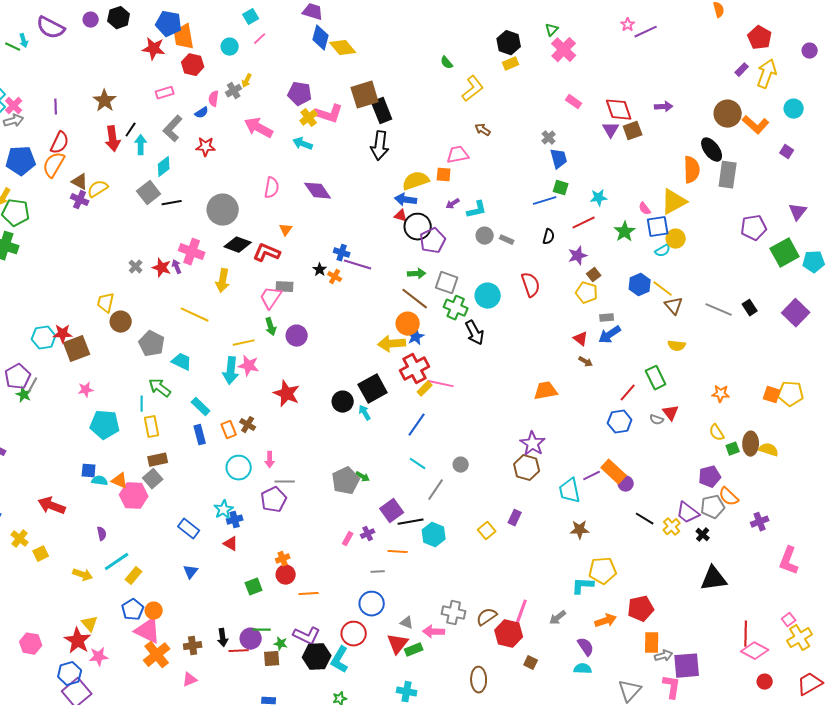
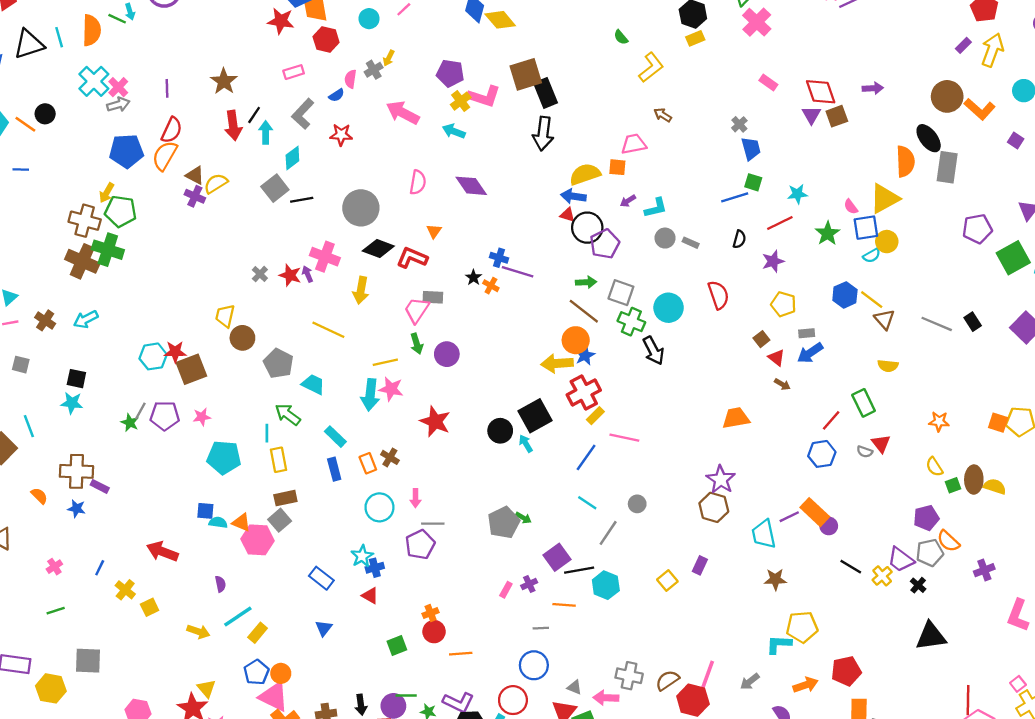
brown square: (594, 275) -> (761, 339), moved
purple pentagon: (18, 377) -> (165, 416), moved, turned 30
pink line: (441, 384) -> (624, 438), moved

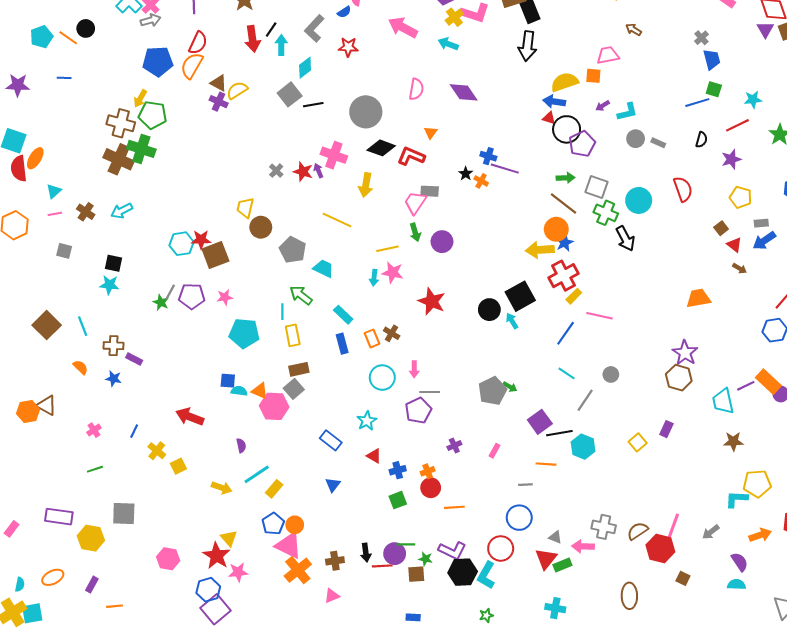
cyan arrow: (370, 395) -> (374, 278), size x0.6
cyan line: (29, 426) -> (83, 326), moved
brown cross: (76, 471) -> (114, 346), size x0.7
blue cross: (375, 568) -> (398, 470), moved
purple cross: (529, 584) -> (454, 446), moved

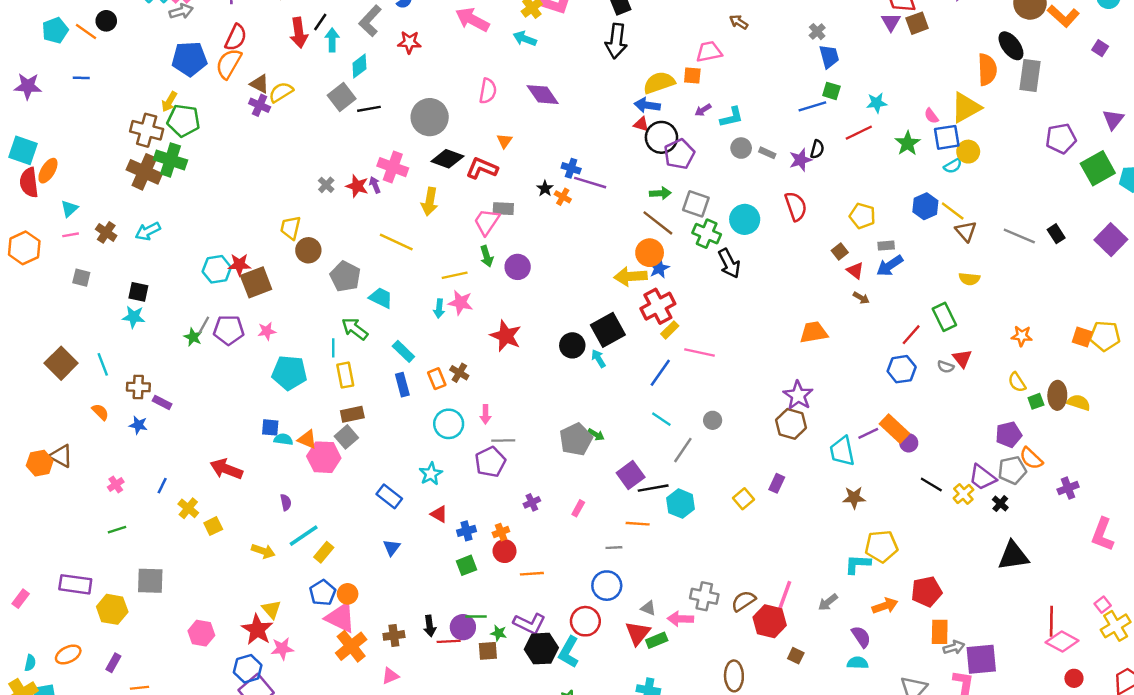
purple star: (731, 159) -> (801, 160), moved

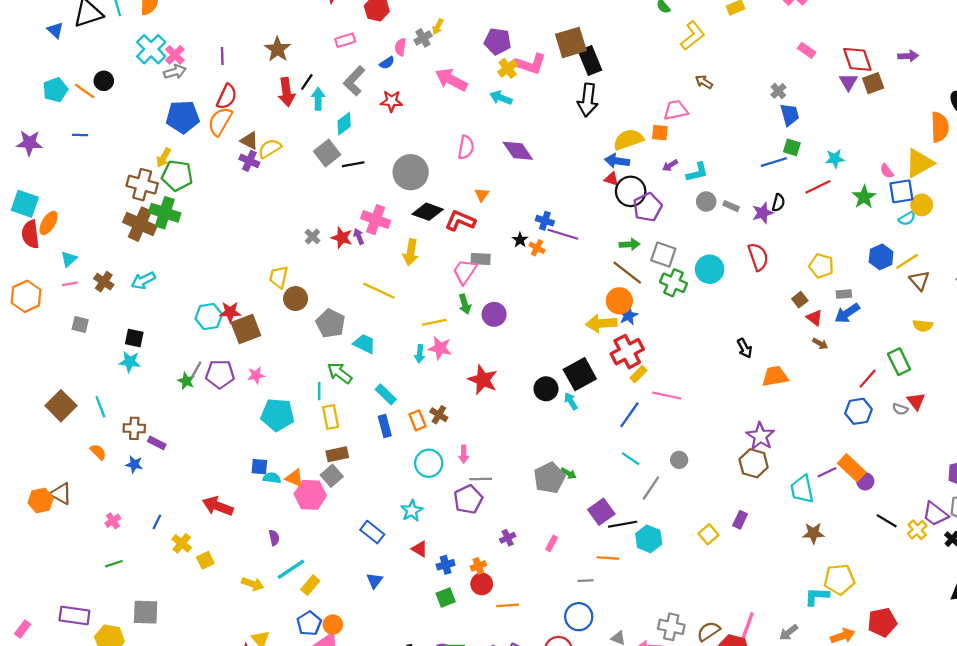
yellow line: (953, 211) -> (907, 261), turned -70
black arrow: (729, 263) -> (745, 348), moved, size x0.7

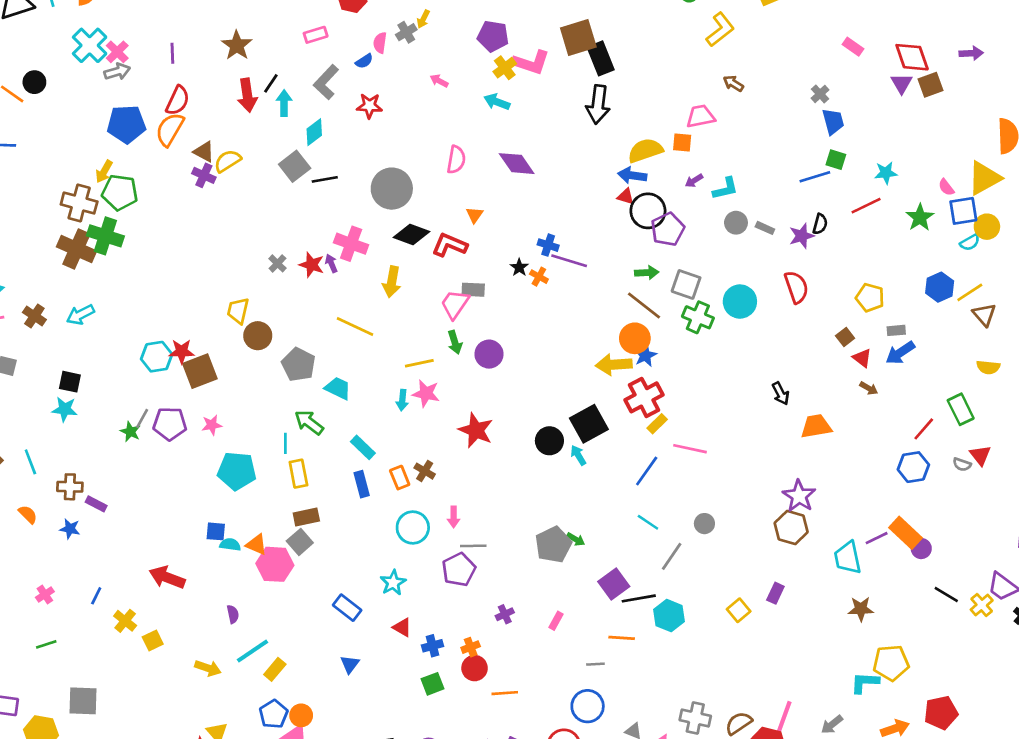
pink arrow: (451, 80) -> (439, 81), size x0.5

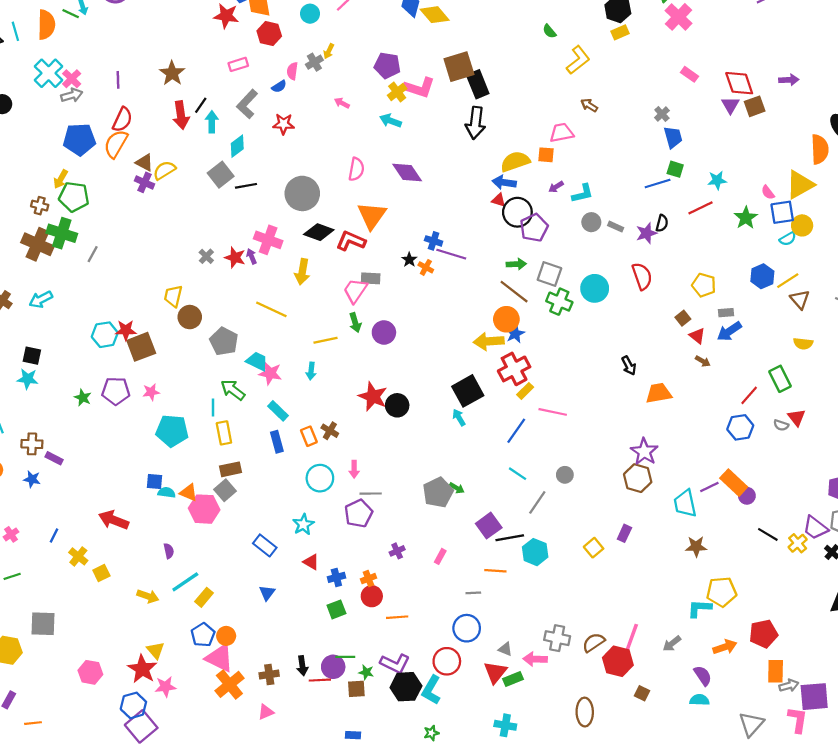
brown cross: (79, 203) -> (40, 206), size x0.6
orange triangle: (475, 215) -> (372, 216), size x2.0
pink star: (426, 393) -> (270, 373), moved
gray line: (142, 418) -> (93, 254), moved
black circle: (549, 441) -> (397, 405), moved

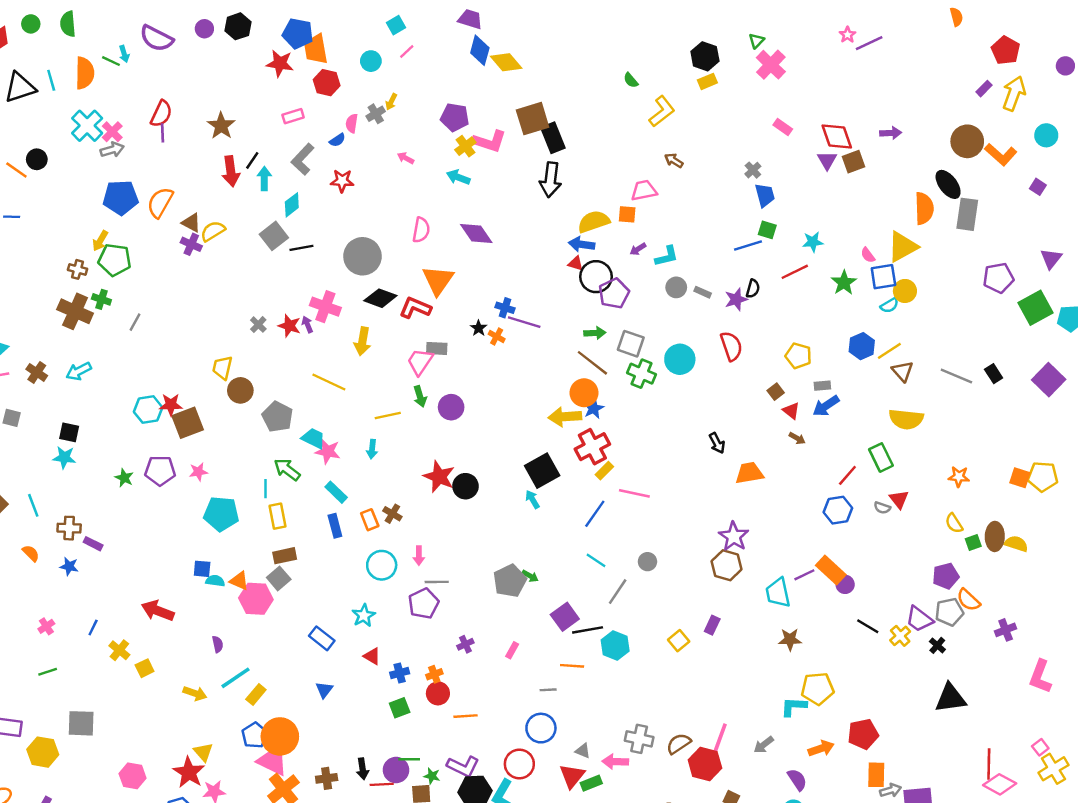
red semicircle: (122, 120) -> (161, 114), moved
green cross: (62, 233) -> (101, 299), size x0.6
yellow semicircle: (803, 344) -> (906, 419), size x1.6
orange circle: (226, 636) -> (280, 736), size x1.8

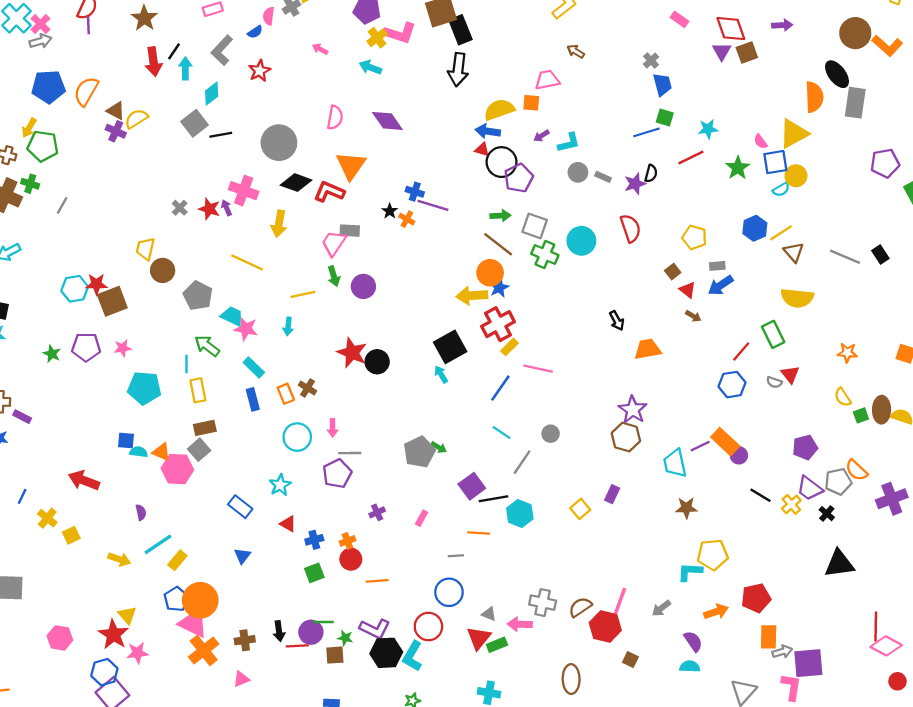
red star: (342, 181) -> (260, 71), turned -30
purple pentagon: (946, 576) -> (805, 447), moved
purple cross: (1006, 630) -> (892, 499), size x1.5

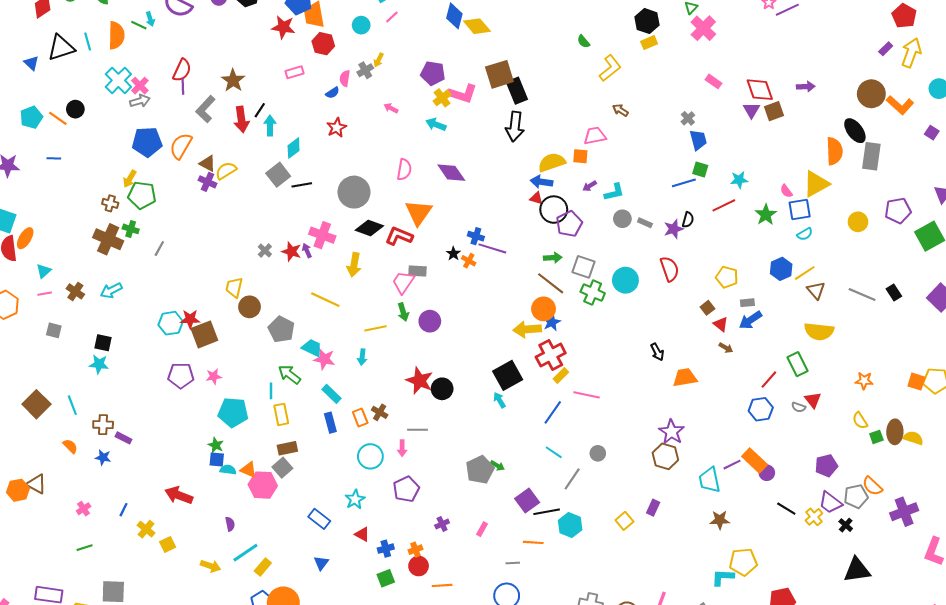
gray L-shape: (222, 50) -> (205, 109), moved
yellow circle: (796, 176) -> (858, 222), moved
green star: (52, 354) -> (216, 445), moved
gray line: (350, 453) -> (418, 430), moved

